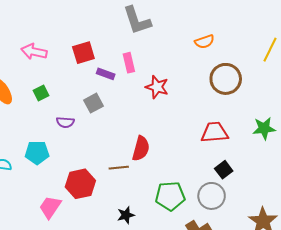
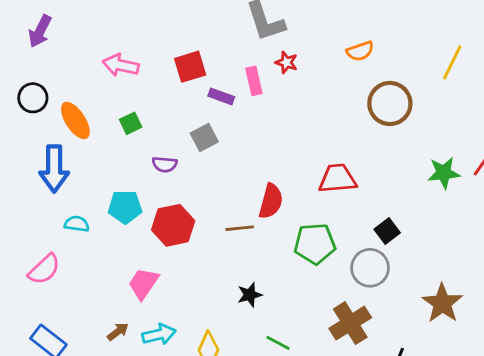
red star: (157, 87) -> (286, 62), moved, size x0.7
red trapezoid: (215, 132) -> (337, 179), moved
red hexagon: (80, 184) -> (173, 225), moved
green pentagon: (170, 196) -> (315, 244), moved

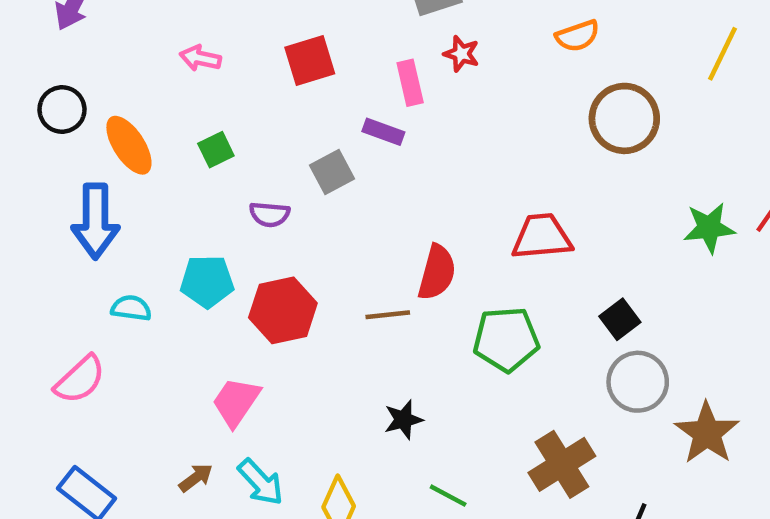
pink arrow: (121, 65) -> (200, 58), size x0.7
purple rectangle: (221, 96) -> (383, 132), moved
gray circle: (370, 268) -> (638, 382), moved
cyan arrow: (159, 334) -> (261, 482), turned 60

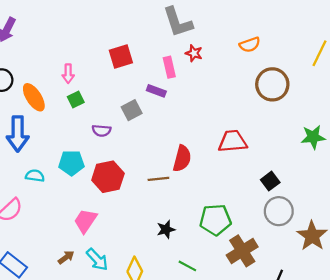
pink arrow: (200, 58) -> (68, 74), moved, turned -102
green pentagon: (506, 339) -> (215, 220), moved

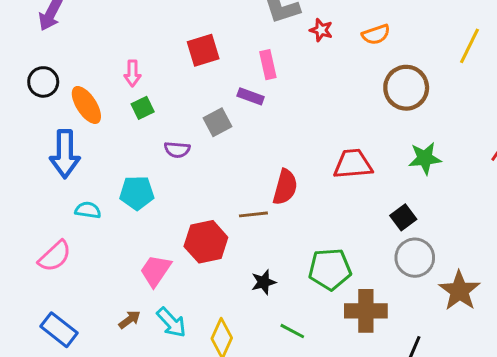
red star: (194, 53) -> (321, 30), moved
green star: (313, 137) -> (425, 158), moved
red hexagon: (108, 177) -> (206, 242), moved
brown cross: (242, 251) -> (366, 311), turned 32

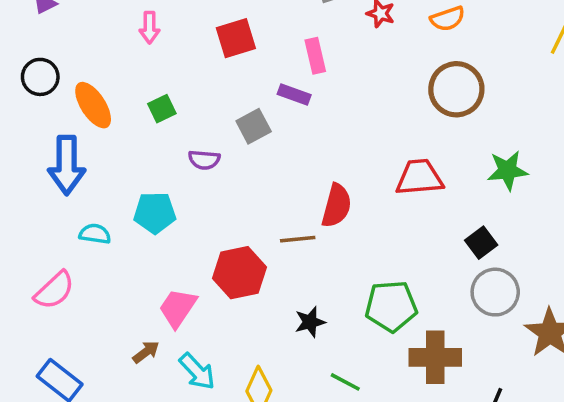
pink arrow: (132, 73) -> (150, 28), moved
brown circle: (406, 88) -> (456, 89), moved
brown arrow: (130, 320) -> (146, 352), moved

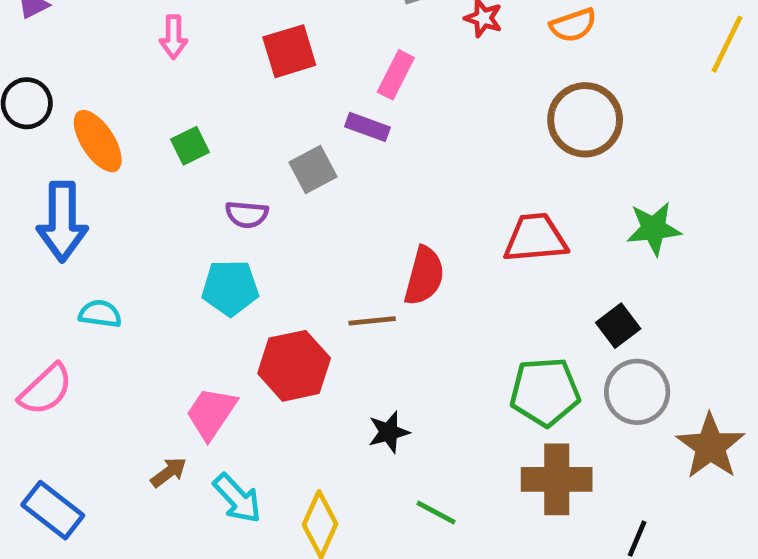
pink rectangle: (315, 56) -> (396, 75), turned 40
cyan pentagon: (155, 213) -> (230, 288), moved
green pentagon: (391, 306) -> (545, 392), moved

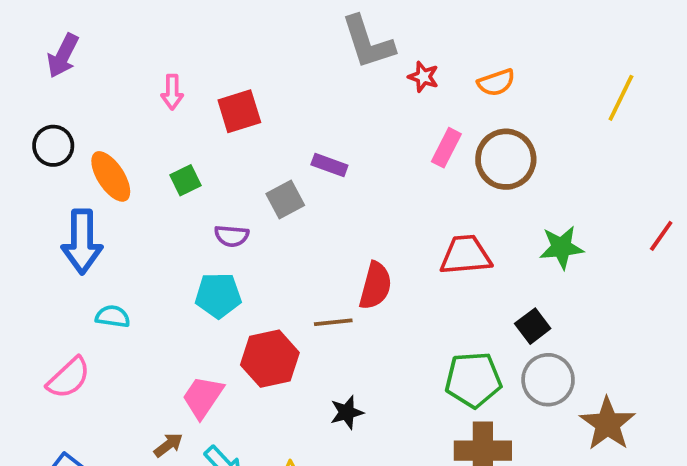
red square: (289, 51) -> (239, 111), moved
pink rectangle: (396, 75) -> (446, 148), moved

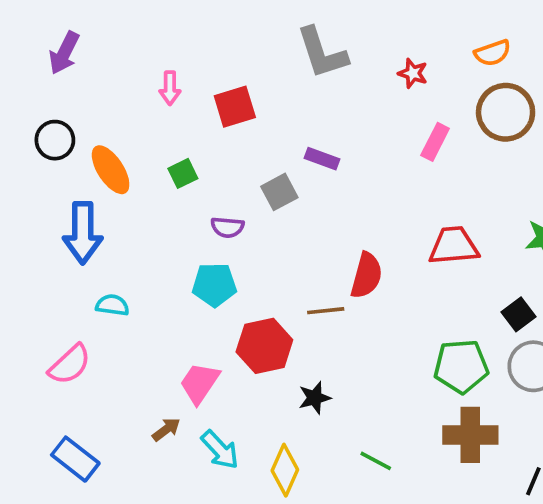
gray L-shape: (368, 42) -> (322, 53), moved
orange semicircle: (496, 82) -> (493, 53), moved
brown circle: (506, 159) -> (506, 112), moved
black star: (347, 412) -> (315, 398), moved

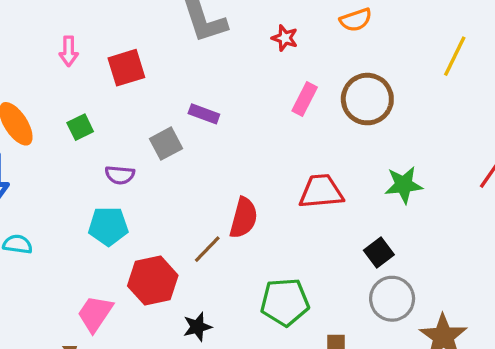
brown circle: (506, 112) -> (367, 99), moved
brown line: (326, 311) -> (207, 249), turned -40
green pentagon: (461, 366) -> (285, 302), moved

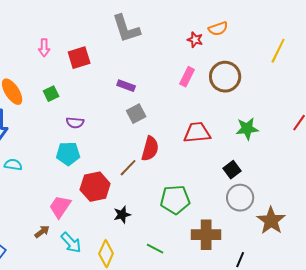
red star: (285, 38) -> (195, 40), moved
gray square: (166, 144) -> (136, 114), moved

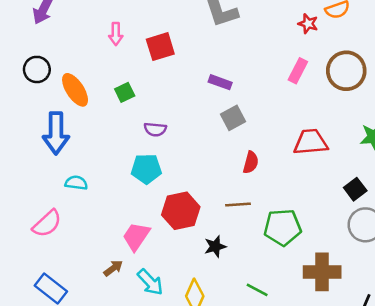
red semicircle: (150, 149) -> (251, 162), size x0.7
brown line: (128, 168) -> (238, 204), moved, turned 42

